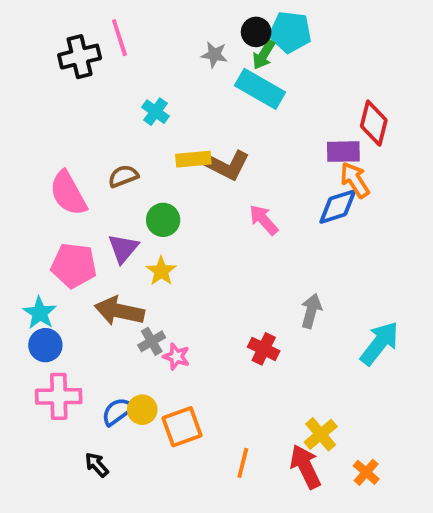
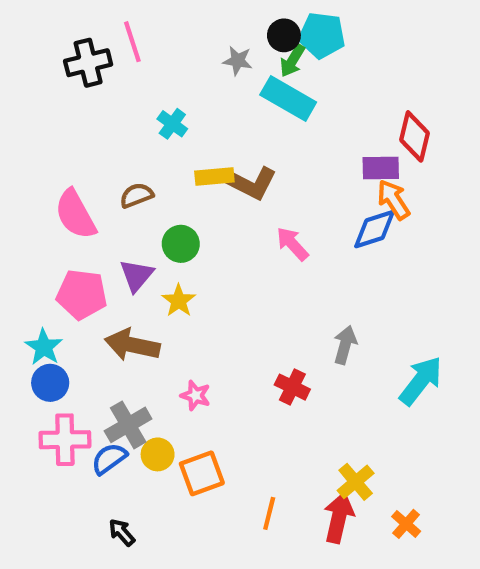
gray cross: (152, 341) -> (128, 425), moved, size x1.5
blue semicircle: (118, 412) -> (109, 459), moved
black arrow: (97, 465) -> (122, 532), moved
red arrow: (305, 467) -> (339, 518), turned 39

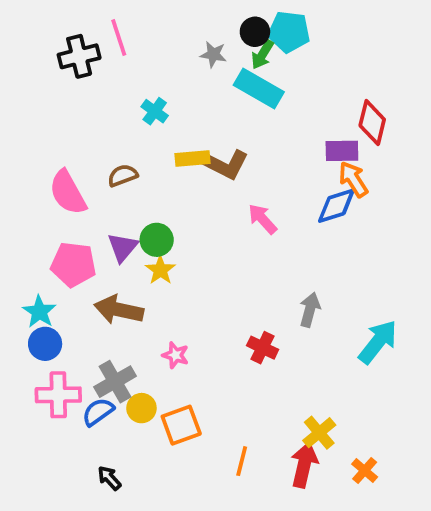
green circle: (181, 244) -> (157, 240), moved

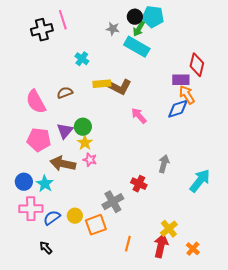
cyan star: (39, 312) -> (45, 184), moved
pink star: (176, 355) -> (90, 160), moved
gray cross: (115, 382) -> (113, 202), moved
black arrow: (109, 478) -> (46, 248), moved

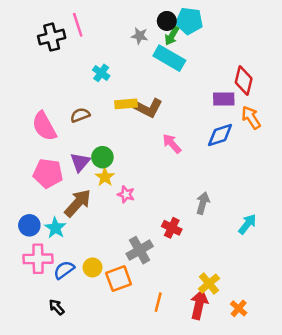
orange arrow: (187, 95) -> (251, 118), moved
pink star: (90, 160) -> (126, 194), moved
brown arrow: (63, 164) -> (78, 203), turned 120
cyan arrow: (200, 181) -> (247, 224), size x0.7

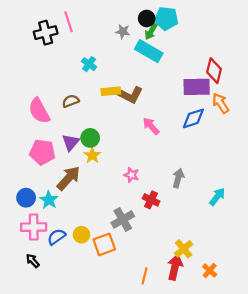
purple rectangle: (224, 99) -> (197, 87), size x1.4
pink star: (126, 194) -> (131, 175), moved
orange line: (158, 302) -> (144, 276), moved
black arrow: (57, 307) -> (33, 261), moved

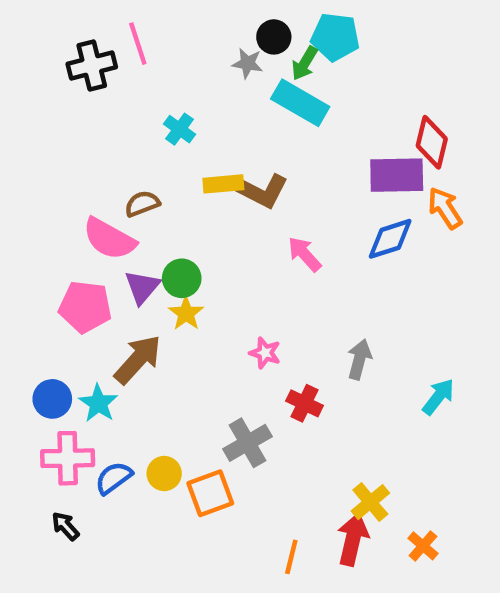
black circle: (147, 18) -> (274, 37), moved
pink semicircle: (39, 111) -> (109, 239), moved, turned -32

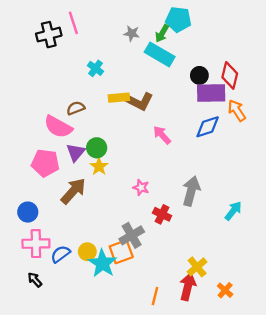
black circle: (274, 37) -> (199, 75), moved
gray arrow: (359, 359) -> (191, 191), size x1.4
cyan star: (98, 403) -> (102, 263), moved, size x1.4
orange square: (210, 493) -> (121, 252), moved

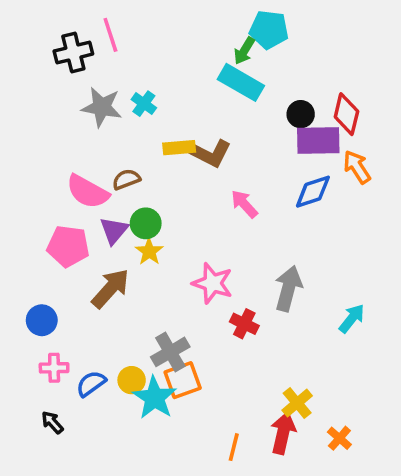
gray star: (132, 33) -> (102, 107), moved, size x1.6
brown semicircle: (76, 108) -> (126, 179), moved
pink star: (141, 187) -> (213, 283), size x1.6
gray cross: (132, 235) -> (170, 352), moved
pink cross: (36, 244) -> (54, 368), size x0.7

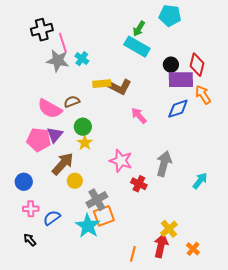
cyan pentagon: (269, 30) -> (170, 16), moved
pink line: (110, 35) -> (63, 43), moved
purple triangle: (114, 230) -> (55, 135), moved
yellow circle: (132, 380) -> (75, 181), moved

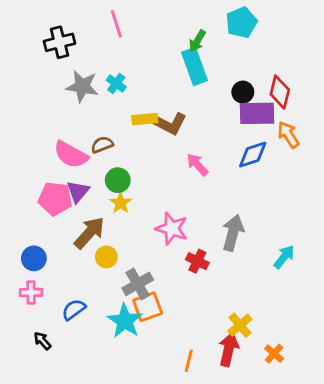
cyan pentagon: (170, 16) -> (241, 22), turned -30
pink line: (63, 43) -> (116, 24), moved
cyan rectangle: (137, 47) -> (194, 66), turned 40
pink cross: (31, 209) -> (31, 292), moved

